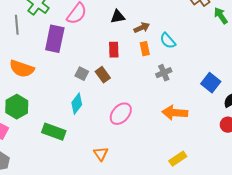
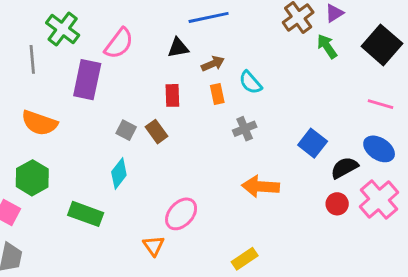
pink ellipse: (121, 114) -> (181, 214), moved
yellow rectangle: (178, 159) -> (245, 259), moved

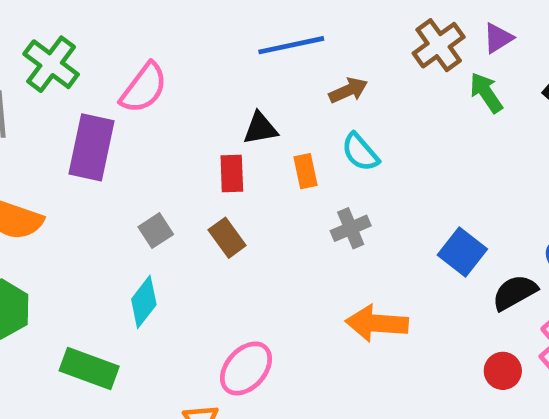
black triangle: (178, 48) -> (260, 128), moved
brown arrow: (213, 64) -> (348, 90), moved
gray square: (126, 130) -> (156, 231), turned 30
brown rectangle: (157, 132) -> (227, 238), moved
red circle: (337, 204) -> (503, 371), moved

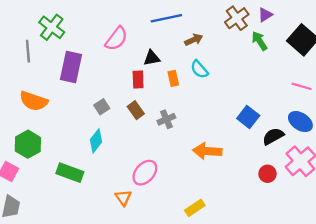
pink semicircle: (144, 88) -> (116, 39), moved
gray cross: (351, 228) -> (166, 119), moved

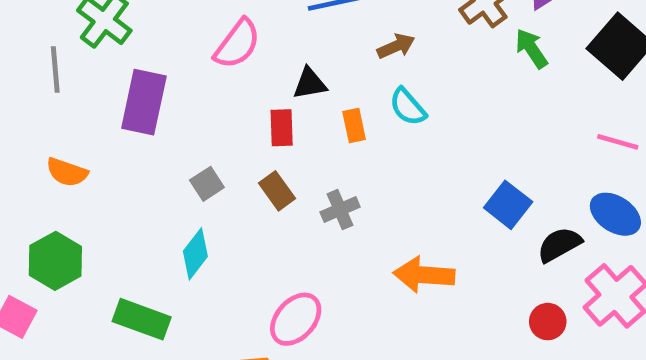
orange semicircle: (34, 101) -> (67, 172), size x0.7

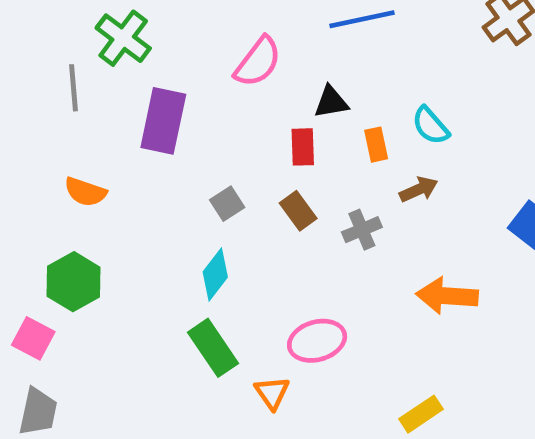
brown arrow: (396, 46) -> (419, 189), moved
green rectangle: (142, 319) -> (213, 348), moved, turned 36
pink ellipse: (296, 319) -> (317, 341), turned 32

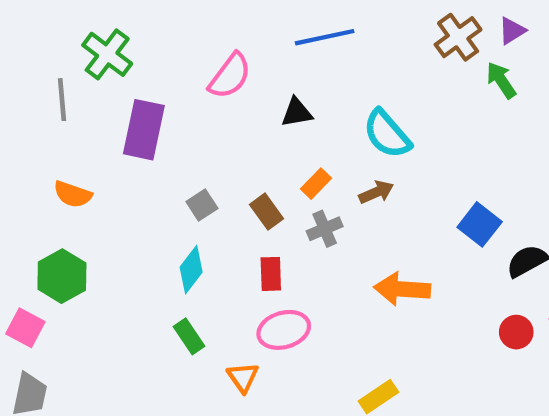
cyan semicircle: (430, 126) -> (387, 134), size x1.4
orange rectangle: (376, 145) -> (316, 184), moved, turned 56
red rectangle: (303, 147) -> (271, 274), moved
green rectangle: (213, 348) -> (189, 336), size x0.7

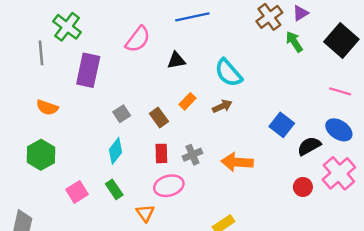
gray cross: (325, 229) -> (192, 155), moved
pink square: (25, 328) -> (77, 192), moved, turned 30

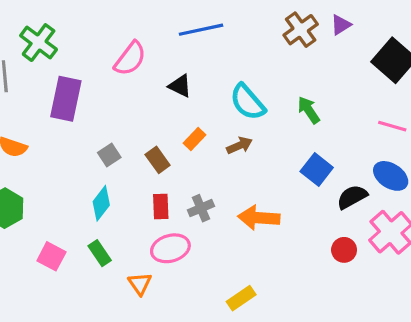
green arrow: (294, 42) -> (309, 110), moved
black triangle: (176, 60) -> (180, 86), turned 36
pink square: (77, 192) -> (51, 256), turned -30

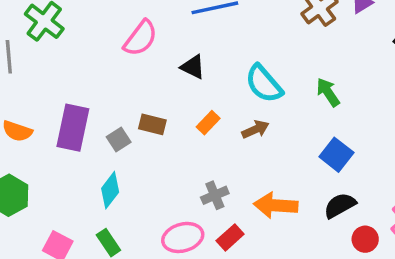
purple rectangle: (66, 99) -> (73, 128), moved
brown rectangle: (158, 160) -> (152, 124), moved, turned -40
black semicircle: (352, 197) -> (340, 205), moved
red rectangle: (161, 206) -> (230, 237), moved, turned 50

